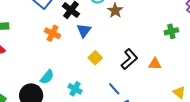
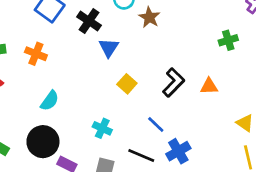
orange cross: (53, 33) -> (36, 54), moved
cyan semicircle: (47, 77) -> (50, 101), moved

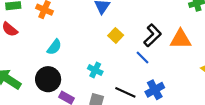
orange triangle: (209, 86) -> (180, 39), size x1.5
blue line: (156, 124) -> (143, 58), moved

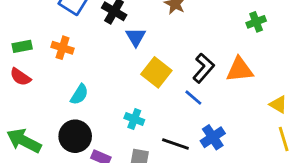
yellow square: (116, 35) -> (156, 72), size x1.5

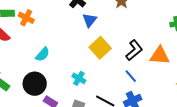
orange cross: (62, 48) -> (26, 18), moved
blue line: (193, 98) -> (131, 76), moved

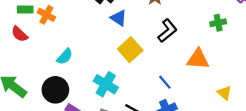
blue triangle: (90, 20) -> (119, 18), turned -35
black L-shape: (134, 50) -> (167, 31), moved
cyan cross: (79, 78) -> (106, 84), size x1.5

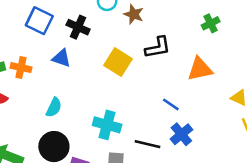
blue triangle: (119, 18) -> (61, 58), moved
black L-shape: (167, 31) -> (158, 48), turned 45
yellow square: (130, 50) -> (118, 62), moved

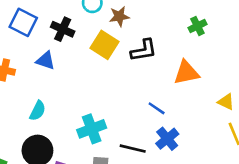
brown star: (134, 14) -> (119, 16), turned -30
yellow square: (118, 62) -> (104, 45), moved
cyan cross: (107, 125) -> (92, 129), turned -36

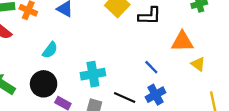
yellow triangle: (226, 102) -> (198, 64), moved

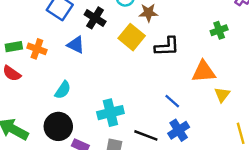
yellow triangle: (198, 64) -> (222, 95), turned 35

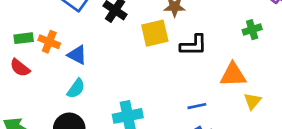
yellow square: (132, 37) -> (155, 33), turned 35
blue triangle: (76, 45) -> (77, 55), moved
blue line: (172, 101) -> (197, 106), turned -56

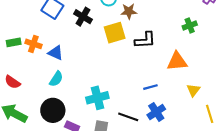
red semicircle: (20, 68) -> (12, 82), moved
yellow triangle: (252, 101) -> (193, 90), moved

